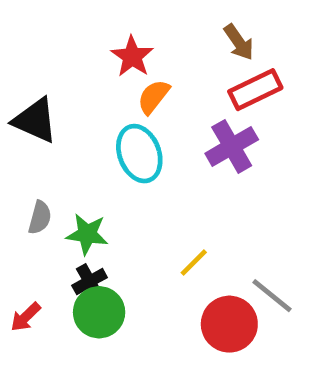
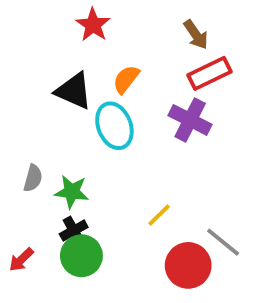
red star: (132, 56) -> (93, 25), moved
black triangle: (35, 120) -> (74, 91), moved
purple cross: (232, 146) -> (190, 120), turned -33

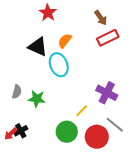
purple cross: (190, 120) -> (107, 93), moved
black cross: (74, 231) -> (21, 131), moved
green circle: (81, 256) -> (67, 132), moved

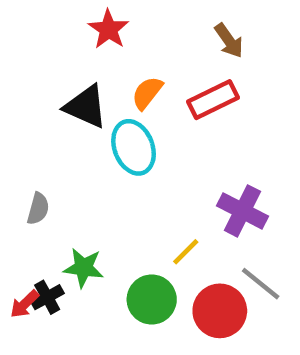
red rectangle: (108, 38) -> (213, 100), moved
green star: (37, 99) -> (84, 268), moved

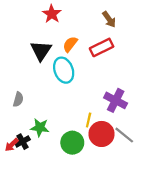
black triangle: (86, 106) -> (41, 51), turned 40
yellow line: (186, 252) -> (89, 120), turned -32
red circle: (220, 311) -> (102, 134), moved

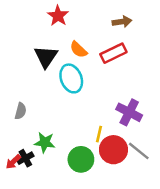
brown arrow: (109, 19) -> (122, 22), turned -63
orange semicircle: (70, 44) -> (78, 50), turned -84

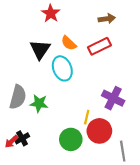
gray semicircle: (21, 111) -> (18, 97), size x1.6
green star: (45, 142) -> (39, 103), moved
gray line: (139, 151) -> (123, 151), moved, turned 42

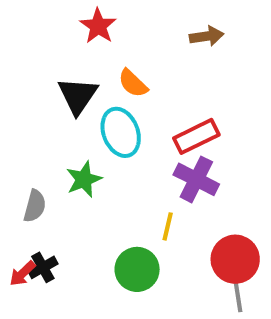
red rectangle: (99, 46) -> (196, 136), moved
gray semicircle: (18, 97) -> (35, 206), moved, size x0.7
purple cross: (113, 98) -> (196, 179), moved
green star: (39, 103) -> (84, 179), moved, turned -30
red circle: (99, 131) -> (235, 259), moved

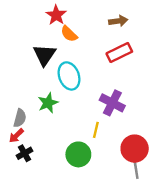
orange semicircle: (133, 83) -> (69, 34), moved
red rectangle: (196, 136) -> (119, 53), moved
red arrow: (22, 274) -> (16, 136), moved

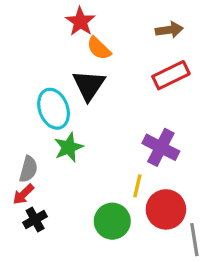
black triangle: (44, 55) -> (89, 85), moved
cyan ellipse: (69, 76) -> (54, 109), moved
red circle: (135, 149) -> (166, 209), moved

